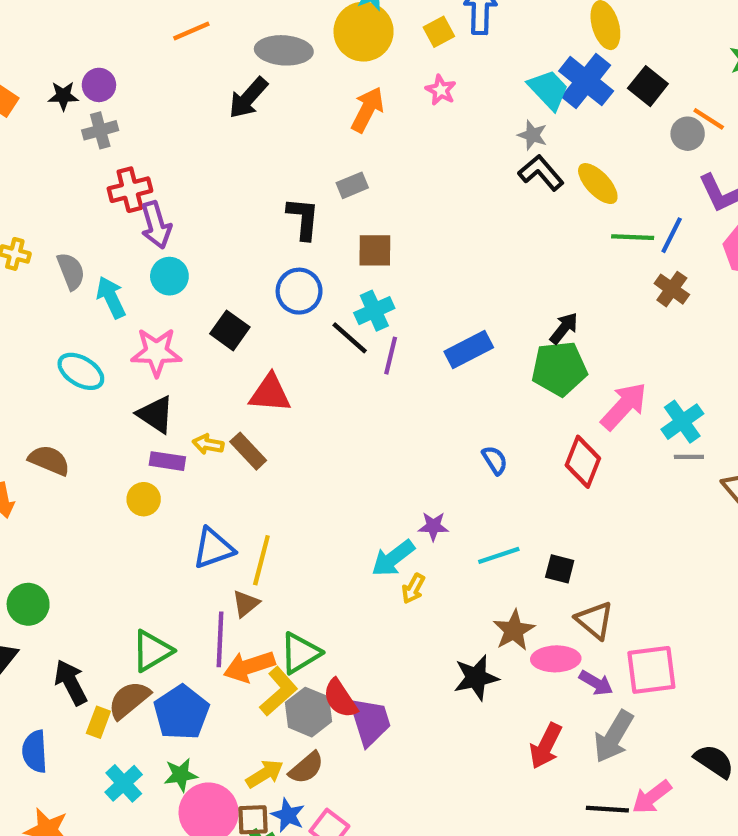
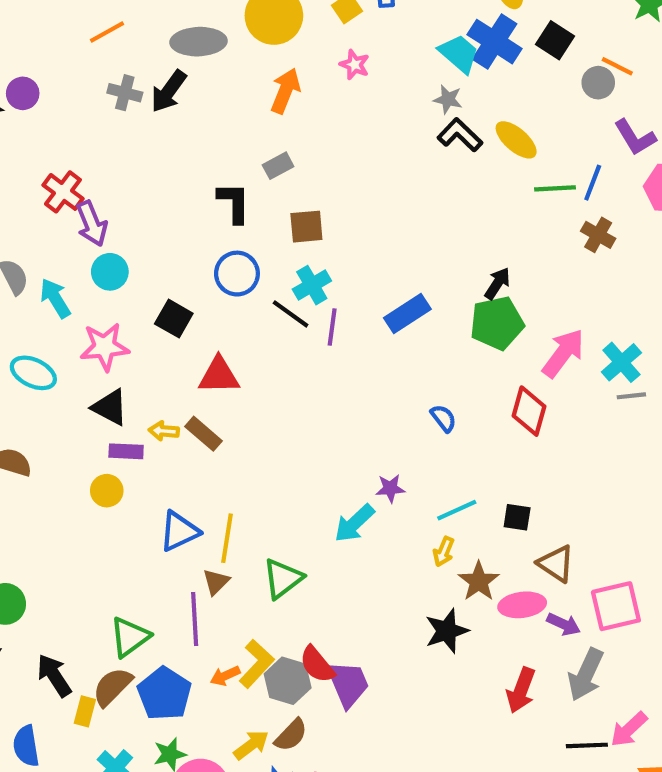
gray cross: (100, 130) -> (125, 93), moved, turned 36
red cross: (130, 190) -> (63, 192), turned -33
yellow arrow: (413, 589) -> (444, 552), moved
green triangle: (300, 653) -> (283, 579), moved
orange arrow: (249, 666) -> (225, 676), moved, size x0.6

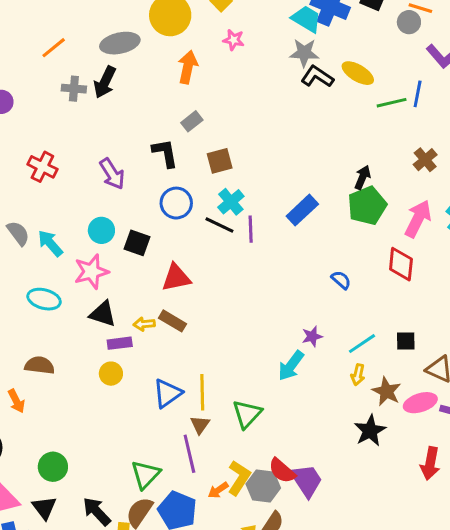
gray star: (448, 99) -> (304, 53), size x1.4
purple arrow: (92, 224) -> (112, 174), moved
brown cross: (598, 235) -> (425, 160), moved, turned 30
cyan circle: (110, 272) -> (101, 230), moved

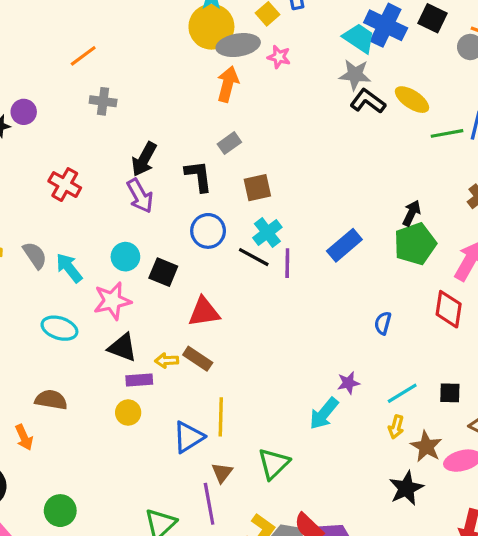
gray ellipse: (120, 43) -> (238, 45), moved
black arrow: (105, 82) -> (144, 159), moved
blue semicircle: (341, 280) -> (383, 323), turned -120
yellow line: (202, 392) -> (221, 417), moved

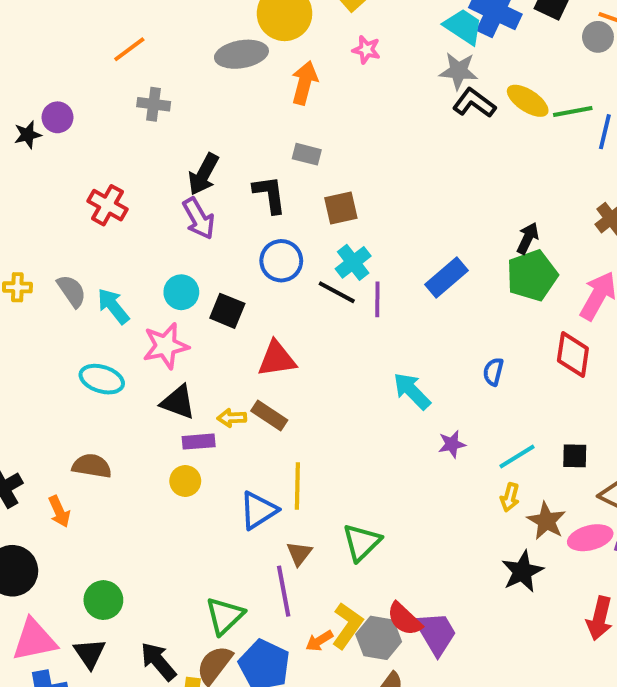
gray ellipse: (238, 45) -> (241, 54), moved
green line: (447, 133) -> (573, 111), moved
gray rectangle: (229, 143) -> (307, 154), turned 50
cyan arrow: (324, 414) -> (412, 391), moved, turned 96

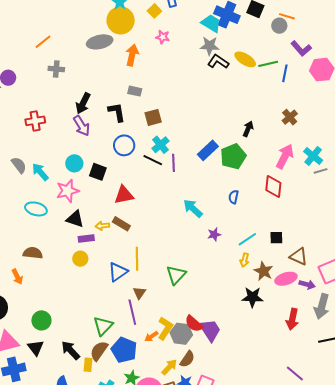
red cross: (108, 205) -> (35, 121), turned -36
green pentagon: (532, 276) -> (233, 156), moved
green triangle: (362, 542) -> (176, 275), moved
black star: (522, 571) -> (252, 297), turned 30

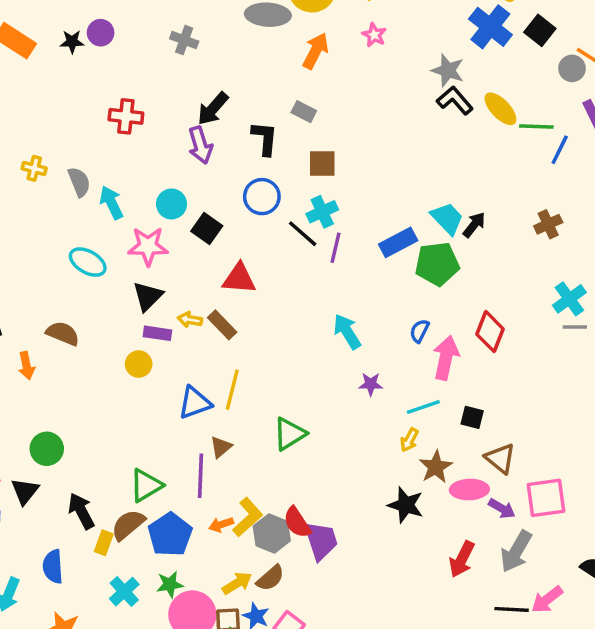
cyan trapezoid: (211, 23) -> (447, 218), moved
pink arrow: (285, 156) -> (446, 358), moved, turned -30
black triangle: (75, 219) -> (148, 296), turned 42

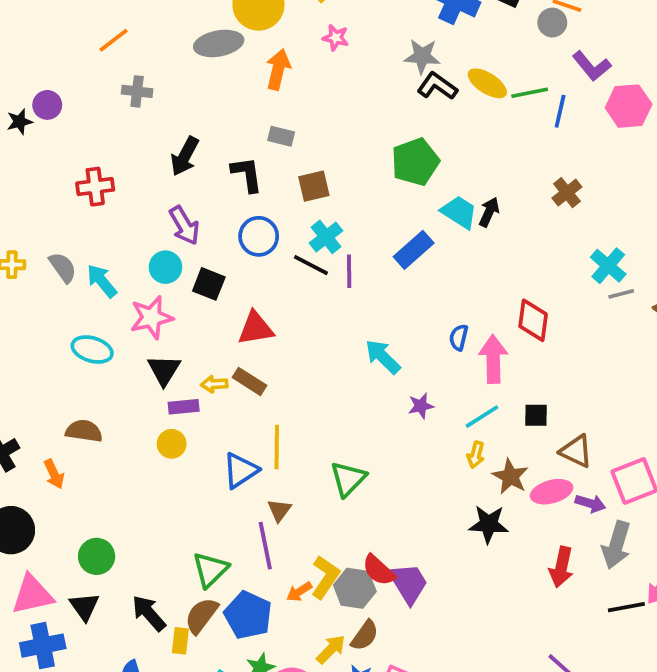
purple arrow: (200, 145) -> (184, 225), moved
green pentagon: (437, 264) -> (415, 162), moved

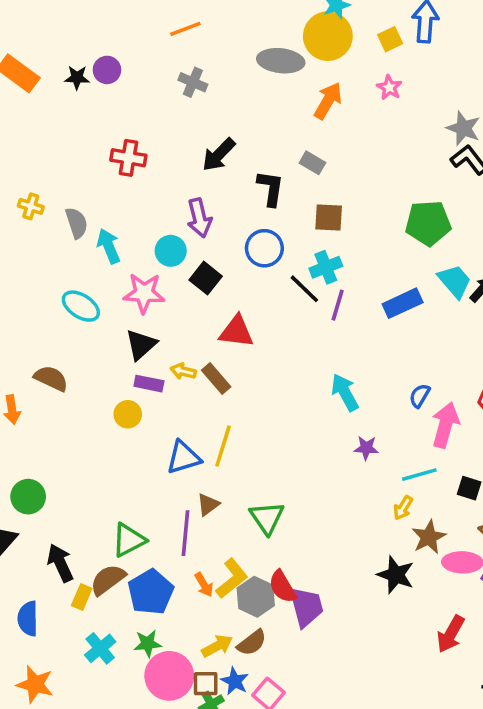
green triangle: (348, 479) -> (267, 518), moved, turned -36
orange arrow: (299, 592) -> (204, 585), turned -105

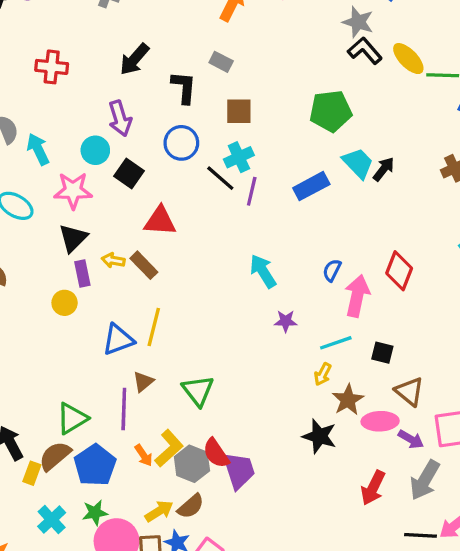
purple rectangle: (149, 384) -> (82, 274), turned 70

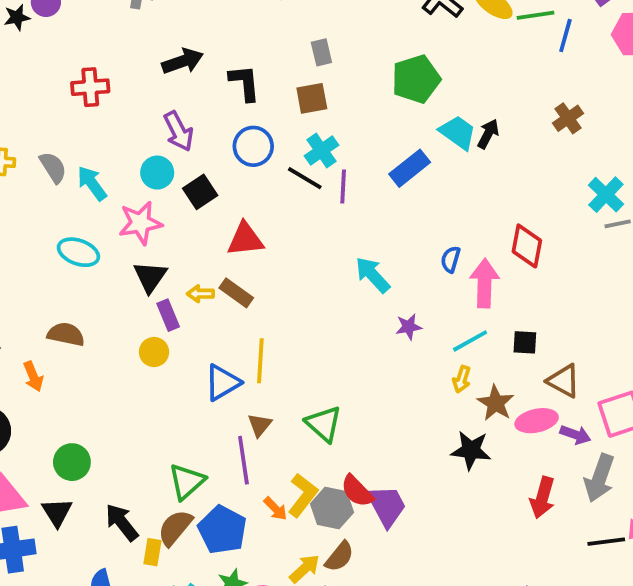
black arrow: (134, 59) -> (183, 61), turned -140
gray rectangle: (221, 62) -> (321, 52), moved, turned 60
black square: (129, 173) -> (200, 192), turned 32

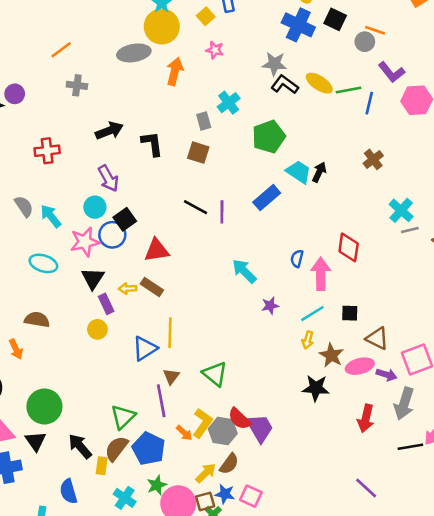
brown square: (312, 98) -> (198, 153), turned 30
blue circle: (253, 146) -> (112, 235), moved
cyan cross: (321, 150) -> (229, 103), moved
green circle: (72, 462) -> (44, 407), size x1.4

